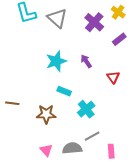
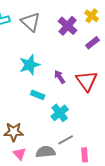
purple arrow: (86, 61) -> (60, 77), moved
red triangle: (113, 77) -> (87, 81), size x1.6
brown star: (46, 114) -> (14, 132), moved

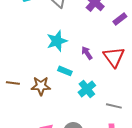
brown star: (14, 132) -> (41, 86), moved
gray line: (66, 140) -> (114, 106), moved, turned 42

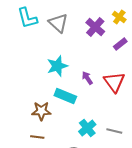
cyan rectangle: (65, 71) -> (65, 96), size x1.5
brown line: (13, 83) -> (37, 137), moved
cyan cross: (87, 89) -> (87, 128), moved

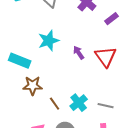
cyan rectangle: (65, 96) -> (20, 61), moved
brown line: (37, 137) -> (55, 104), moved, turned 48

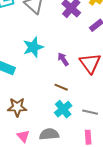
brown star: (33, 86) -> (17, 107), moved
brown line: (55, 104) -> (61, 87), moved, turned -32

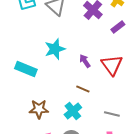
cyan cross: (63, 109) -> (73, 111), moved

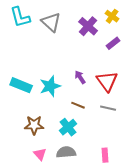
cyan star: (55, 49) -> (50, 86), moved
gray line: (112, 114) -> (108, 108), moved

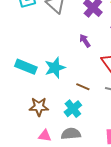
purple arrow: (80, 77) -> (85, 41), moved
pink triangle: (40, 154) -> (45, 136), turned -40

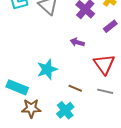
purple arrow: (85, 41) -> (77, 42), turned -40
cyan rectangle: (26, 67) -> (17, 87), moved

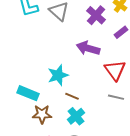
purple arrow: (77, 42) -> (88, 48), size x1.6
brown line: (75, 88) -> (72, 96), moved

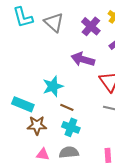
cyan cross: (76, 116) -> (71, 127), turned -30

